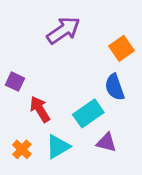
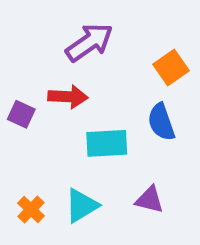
red arrow: (40, 109) -> (68, 97), moved, turned 124
cyan rectangle: (88, 113) -> (107, 143), moved, turned 32

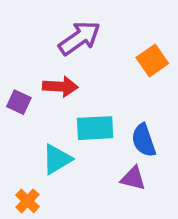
blue semicircle: (161, 122) -> (144, 140), moved
cyan triangle: (82, 206) -> (57, 159), moved
orange cross: (31, 209) -> (27, 201), moved

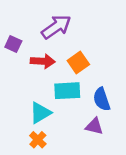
orange square: (152, 60) -> (78, 62), moved
purple square: (19, 102) -> (13, 44), moved
orange cross: (27, 201) -> (38, 140), moved

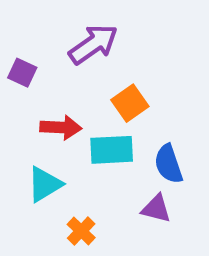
red arrow: (43, 61) -> (61, 127), moved
cyan triangle: (40, 113) -> (45, 184), moved
orange cross: (38, 140) -> (81, 231), moved

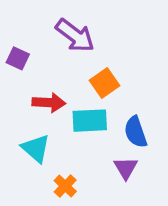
purple arrow: (93, 44) -> (75, 35), turned 72
cyan triangle: (45, 184) -> (36, 148), turned -48
purple triangle: (156, 209) -> (126, 168), turned 45

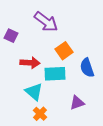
blue semicircle: (136, 132) -> (87, 68), moved
cyan triangle: (36, 148) -> (34, 92), moved
purple triangle: (126, 168) -> (77, 103), turned 42

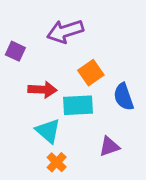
purple arrow: (46, 22) -> (65, 31), turned 125

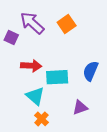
purple arrow: (65, 31) -> (32, 23), moved, turned 60
orange square: (91, 73) -> (67, 24), moved
blue semicircle: (124, 97) -> (91, 71), turned 42

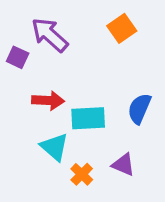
orange square: (67, 24) -> (122, 28), moved
purple triangle: (80, 107) -> (123, 165), turned 42
orange cross: (42, 119) -> (82, 174), moved

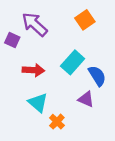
blue semicircle: (139, 109) -> (97, 76), turned 125
cyan rectangle: (88, 118) -> (73, 62), moved, turned -45
purple triangle: (123, 165) -> (86, 99), moved

